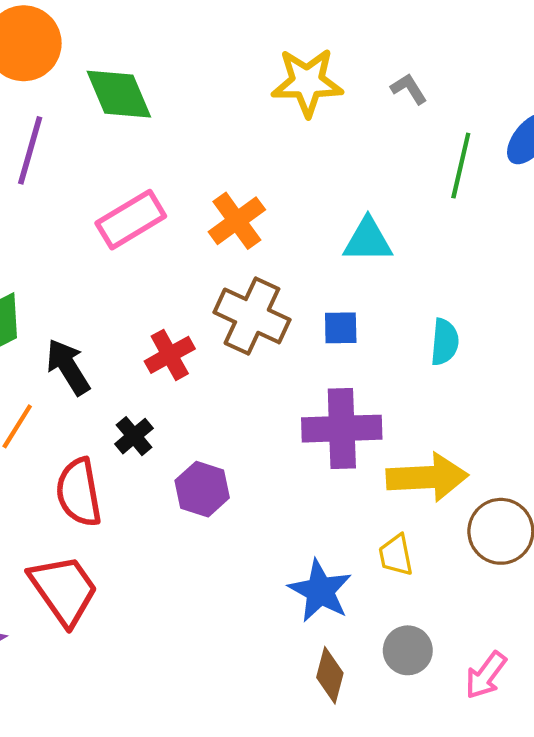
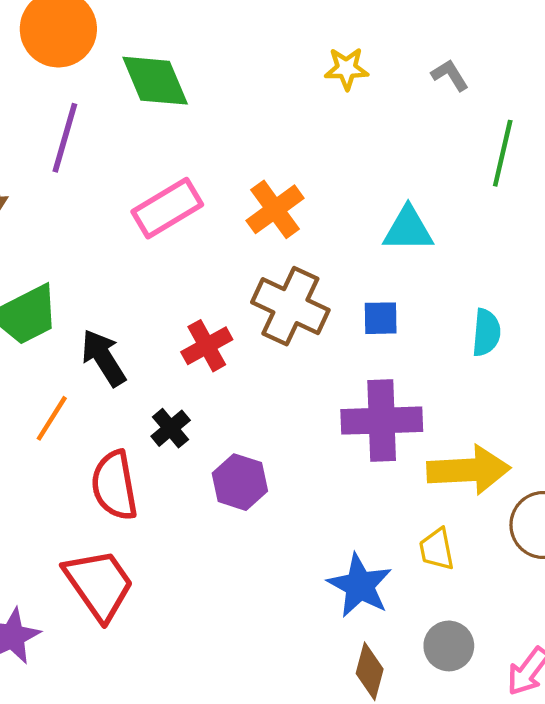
yellow star: (307, 82) -> (347, 69), size x0.6

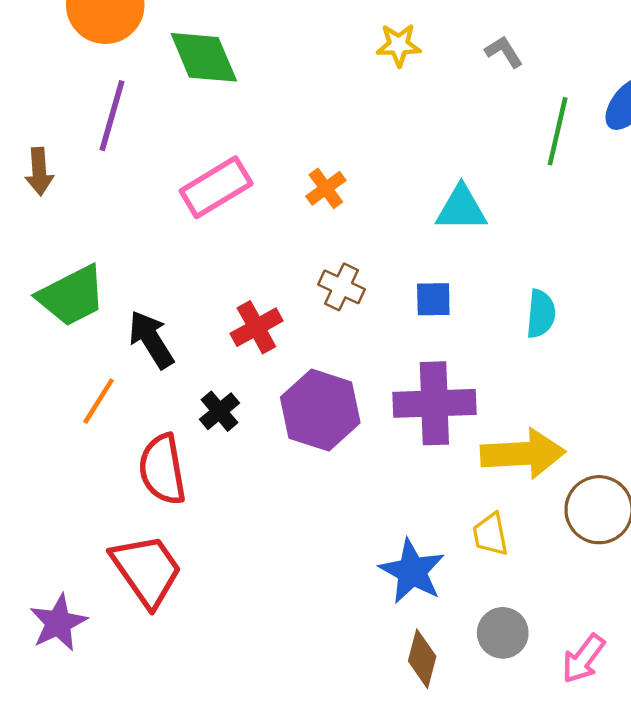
orange cross: (275, 209) -> (326, 188), size x0.7
brown cross: (290, 306) -> (342, 287), size x0.6
purple hexagon: (240, 482) -> (320, 410), moved, size x1.4

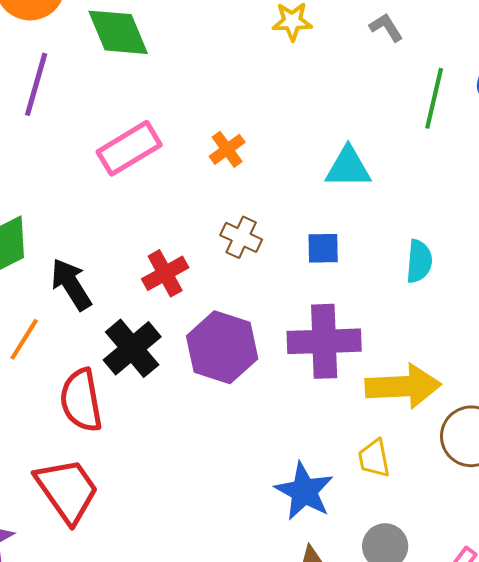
black cross: (219, 411) -> (132, 348), size x1.6

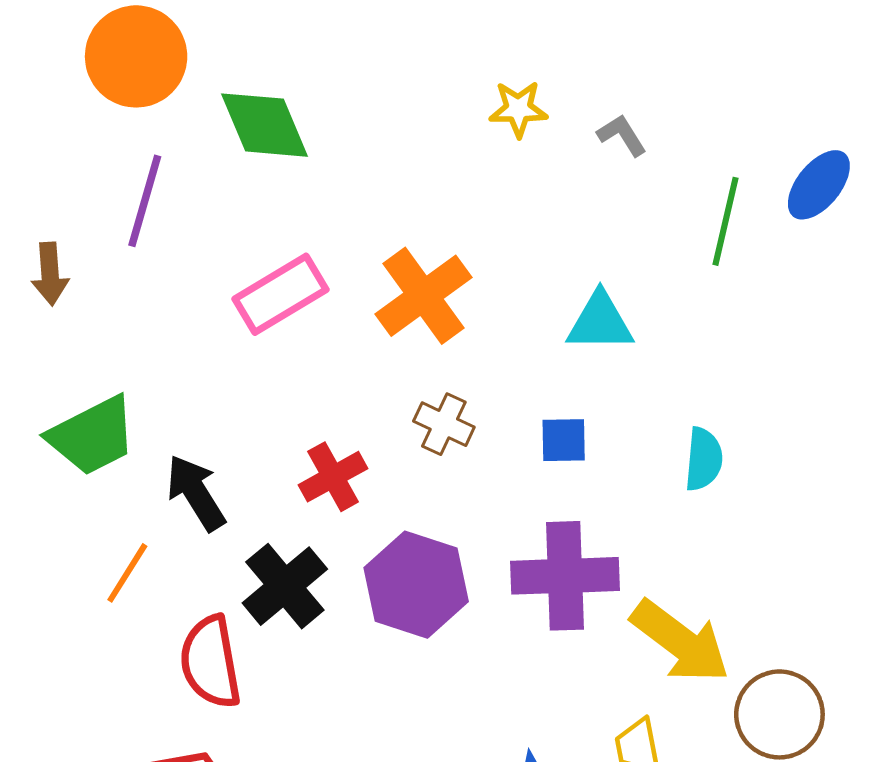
gray L-shape: (386, 27) -> (622, 135), moved
orange cross: (227, 149) -> (423, 296), size x1.8
yellow arrow: (403, 386) -> (680, 642), turned 40

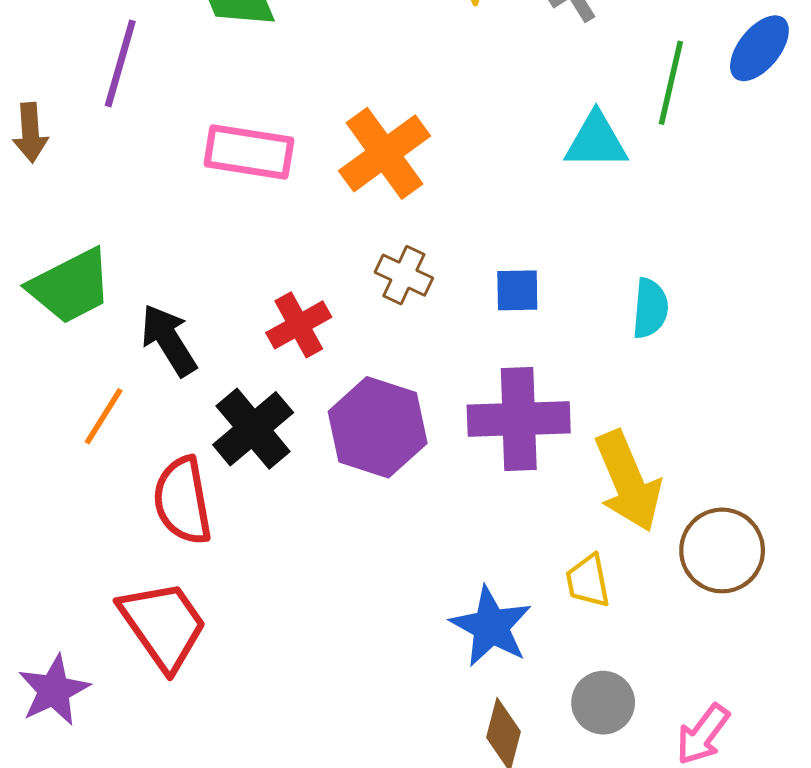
pink rectangle: (280, 294) -> (249, 152), turned 40
cyan triangle: (600, 322) -> (596, 141), moved
yellow arrow: (680, 642) -> (628, 481), turned 30

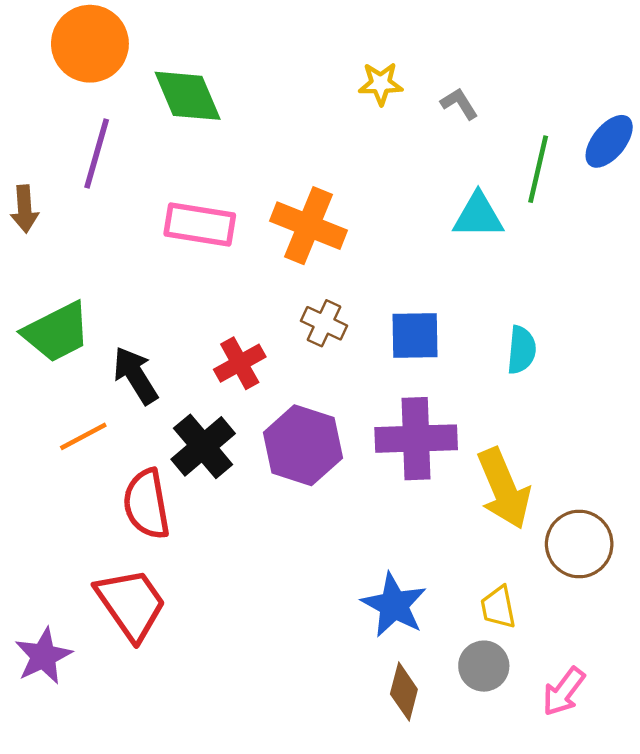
orange cross: (385, 153) -> (308, 226), turned -32
blue square: (517, 290) -> (415, 335), size x1.4
orange line: (104, 416) -> (83, 436), turned 30
yellow trapezoid: (588, 581) -> (498, 607), moved

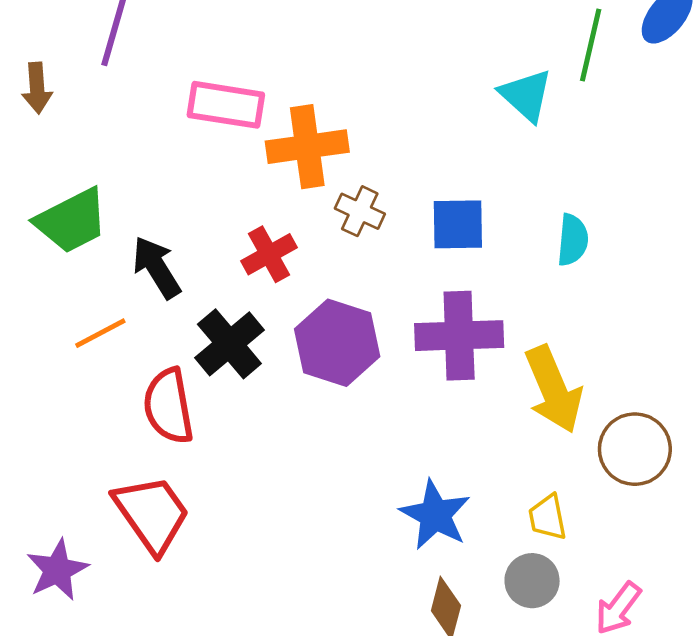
cyan triangle: (478, 216) -> (526, 95), turned 42
orange cross: (308, 226) -> (307, 147), moved, turned -30

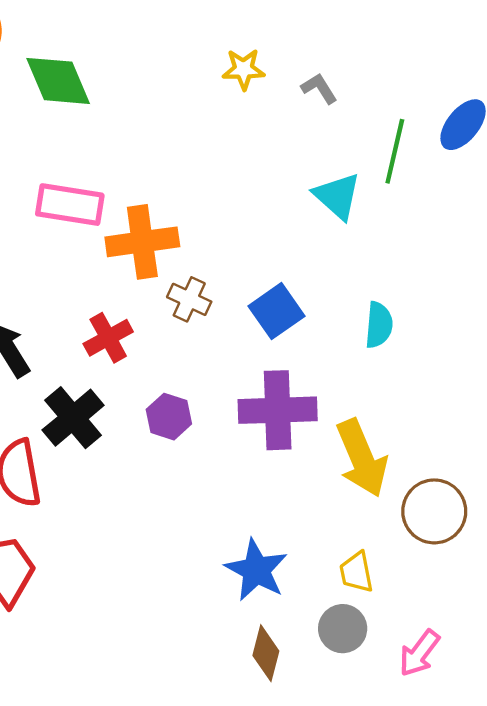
blue square: (458, 224) -> (277, 311), turned -34
purple hexagon: (337, 343) -> (169, 417), size x0.6

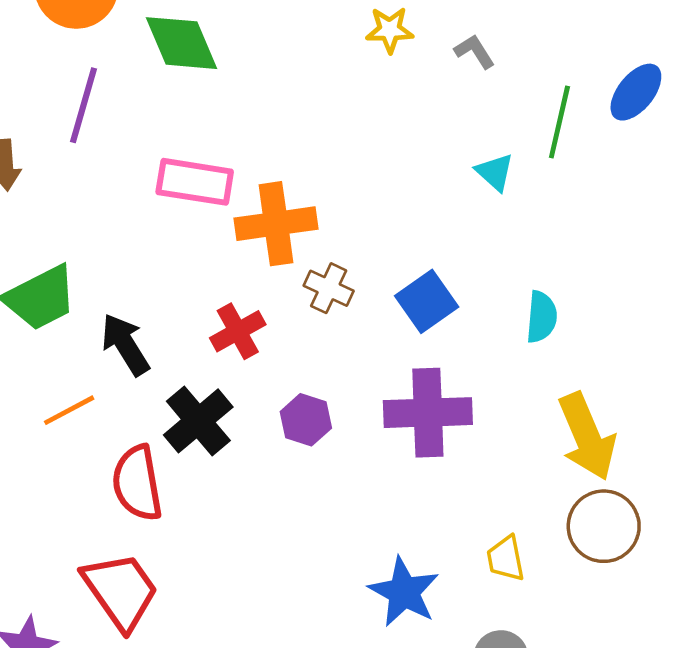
cyan triangle: (337, 196) -> (495, 172), size x0.7
yellow arrow: (362, 458) -> (587, 437), moved
yellow trapezoid: (356, 572) -> (506, 558), moved

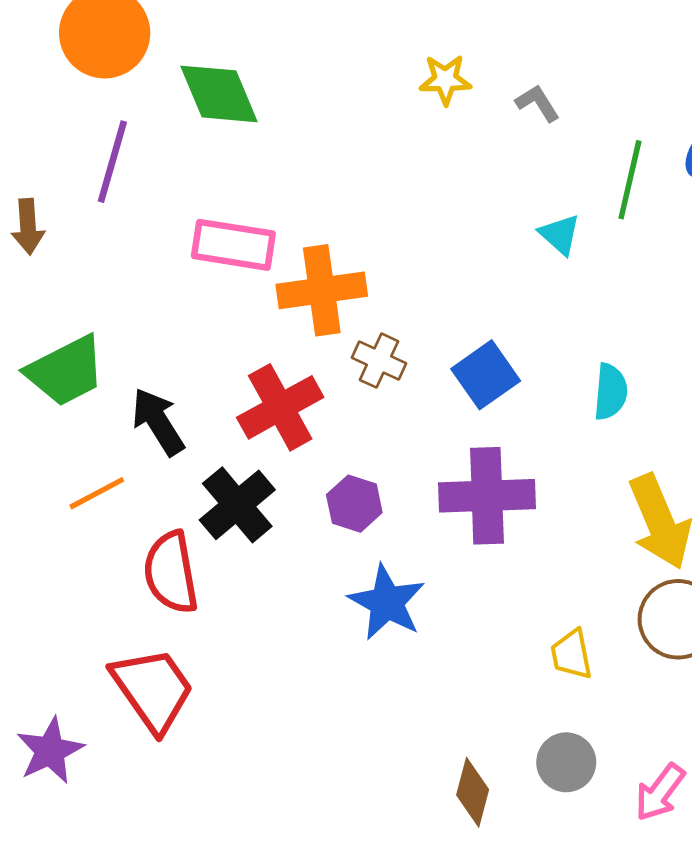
red cross: (238, 331) -> (280, 407), size x1.4
blue star: (404, 592) -> (387, 602), moved

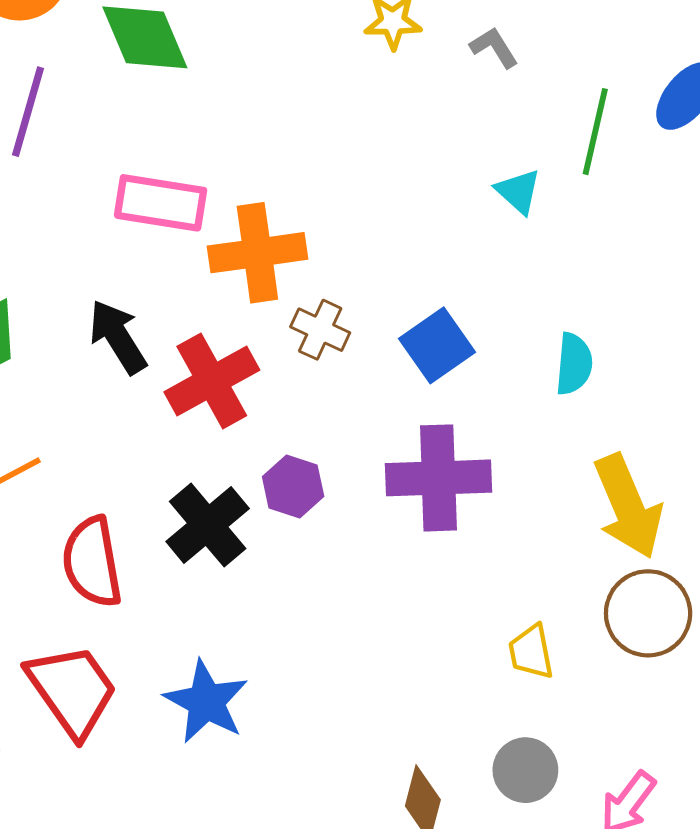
black arrow: (158, 422) -> (118, 337), moved
black cross: (237, 505) -> (208, 525), moved
blue star: (387, 602) -> (206, 702), moved

